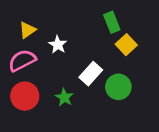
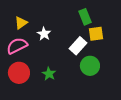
yellow square: (126, 45) -> (96, 34), turned 35
white rectangle: (91, 74) -> (78, 46), moved

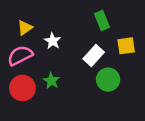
yellow square: (96, 34) -> (126, 46), moved
green star: (49, 74) -> (51, 81), moved

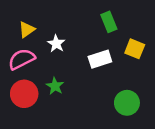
yellow square: (126, 46) -> (135, 49), turned 30
white rectangle: (94, 55) -> (100, 59), turned 30
green circle: (108, 80) -> (127, 103), moved

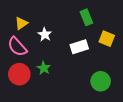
pink semicircle: (22, 59) -> (17, 47), turned -105

